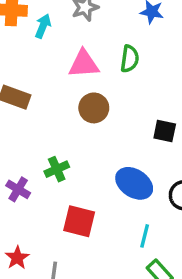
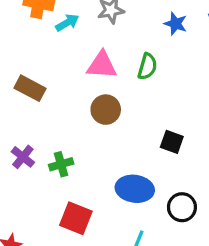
cyan arrow: (43, 26) -> (67, 23), turned 30
blue ellipse: (134, 183) -> (135, 189), turned -33
purple cross: (18, 189) -> (23, 157), moved

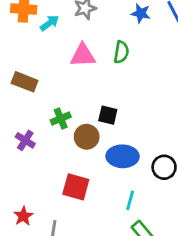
brown circle: (106, 110) -> (87, 137), moved
black square: (172, 142) -> (108, 115), moved
green cross: (61, 164) -> (61, 119), moved

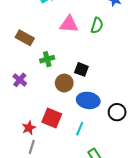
green cross: (61, 119) -> (47, 59), moved
cyan line: (130, 200) -> (80, 129), moved
red star: (23, 216) -> (29, 128), moved

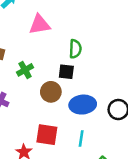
green semicircle: (97, 25) -> (75, 49), moved

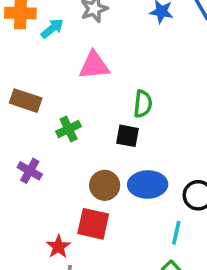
brown circle: (51, 92) -> (105, 185), moved
cyan line: (81, 139) -> (176, 233), moved

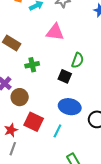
brown circle: (105, 185) -> (20, 97), moved
cyan line: (176, 233) -> (57, 131), moved

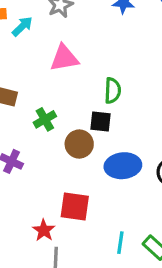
brown circle: (20, 97) -> (79, 144), moved
cyan line: (57, 131) -> (120, 243), moved

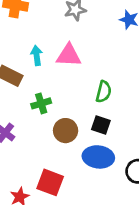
cyan arrow: (22, 26) -> (37, 56), moved, turned -66
black square: (101, 122) -> (101, 125), moved

